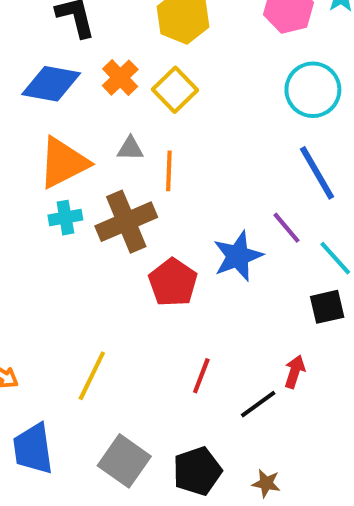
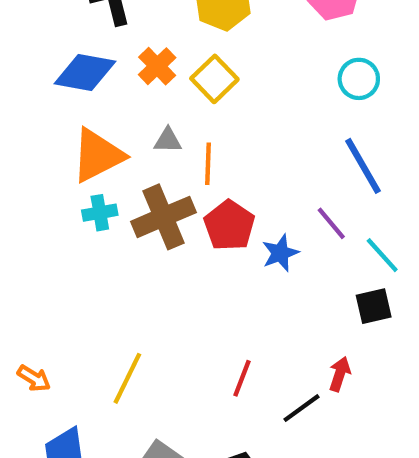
cyan circle: (313, 90) -> (359, 79), size x0.7
blue star: (238, 256) -> (280, 253), size x0.7
red pentagon: (173, 282) -> (229, 225), moved

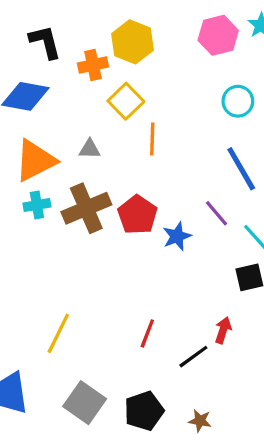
orange cross: (157, 66) -> (93, 65), moved, turned 32
orange line: (208, 164) -> (152, 139), moved

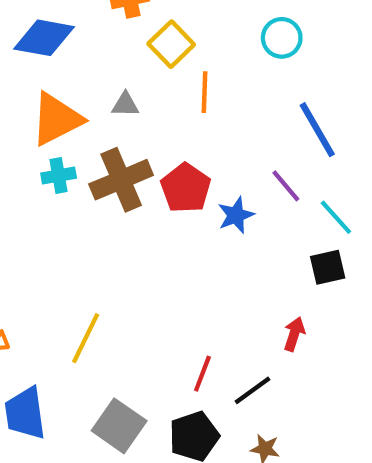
cyan circle: (238, 101) -> (282, 38), moved
red line: (147, 333) -> (202, 374), moved
black line: (193, 357) -> (253, 390), moved

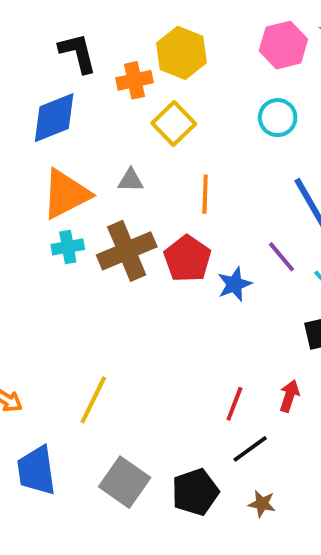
blue diamond: (44, 38) -> (54, 118), turned -32
orange line: (205, 92) -> (205, 194), moved
red line: (202, 374) -> (234, 404), moved

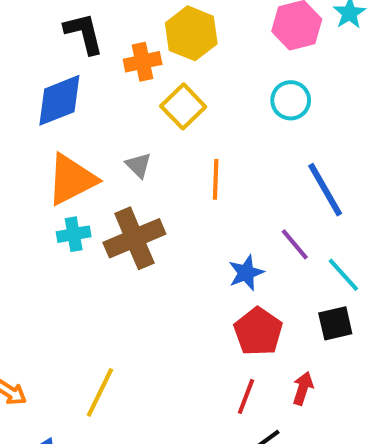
gray triangle: (131, 180) -> (139, 165), turned 44
red pentagon: (187, 259) -> (258, 332), moved

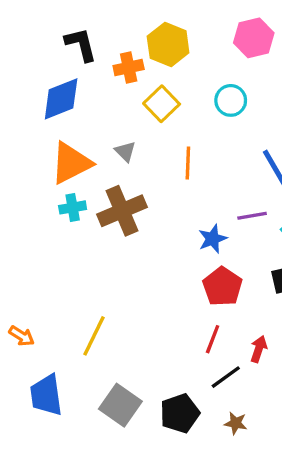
cyan circle: (291, 100) -> (231, 100), moved
purple line: (295, 244) -> (252, 216), turned -60
red arrow: (303, 388) -> (259, 349), moved

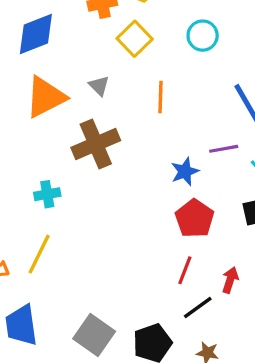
cyan cross: (73, 207) -> (47, 194), moved
yellow line: (94, 336) -> (39, 254), moved

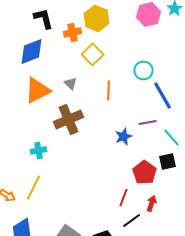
cyan circle: (203, 36) -> (144, 70), moved
red pentagon: (195, 218) -> (145, 172), moved

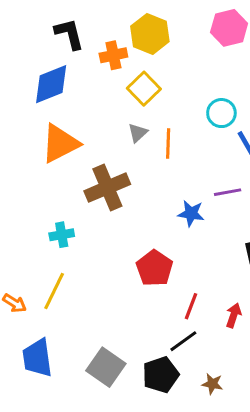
gray triangle: (71, 83) -> (138, 133), moved, turned 32
blue star: (124, 136) -> (191, 213), turned 30
red pentagon: (145, 172) -> (154, 268), moved
black line: (132, 220) -> (183, 341), moved

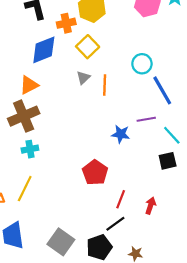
blue diamond: (51, 84) -> (44, 50), moved
orange triangle: (60, 143) -> (29, 85), size x0.7
brown cross: (107, 188) -> (24, 116), moved

